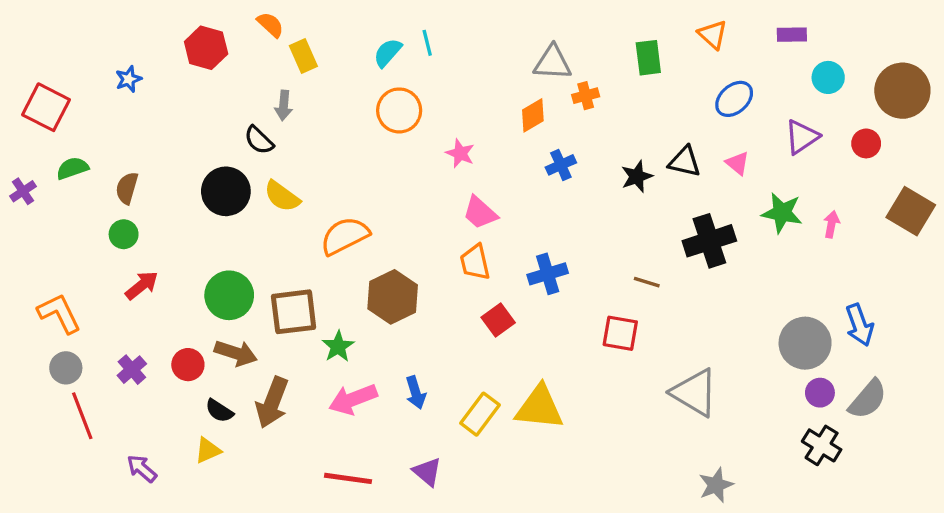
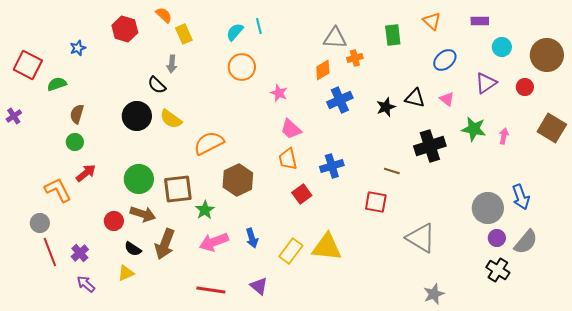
blue cross: (561, 165) -> (340, 100), size x1.4
green semicircle: (72, 168) -> (57, 84), moved
orange L-shape: (59, 313) -> (58, 190), moved
purple cross: (132, 370) -> (80, 253), moved

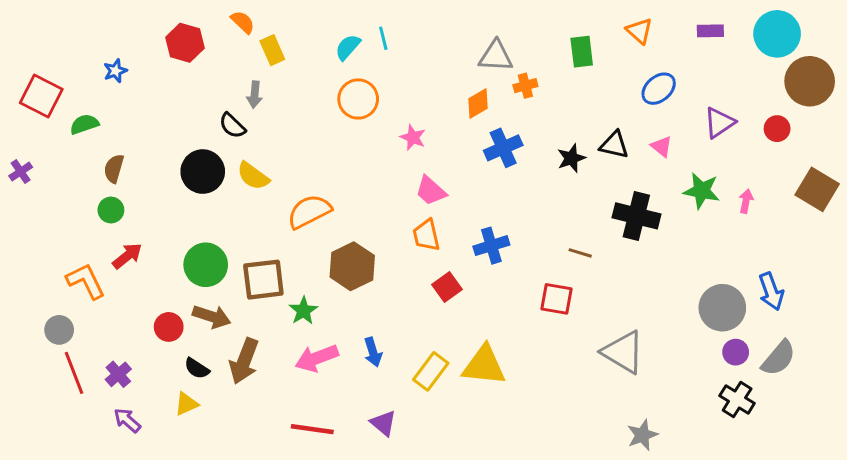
cyan circle: (502, 47) -> (777, 34), moved, size x1.6
black cross: (430, 146) -> (636, 216), turned 32

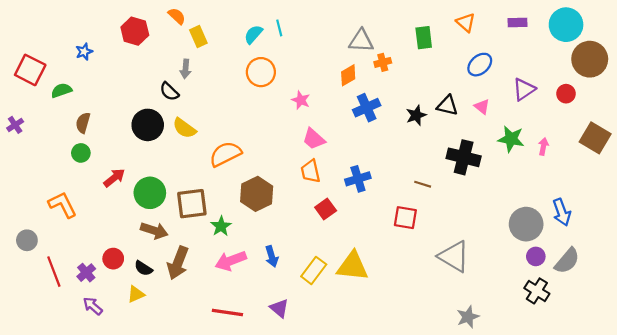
red arrow: (127, 256) -> (114, 178), moved
red circle: (169, 327) -> (113, 259), moved
gray circle: (59, 330) -> (27, 240), moved

